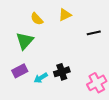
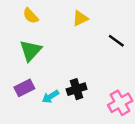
yellow semicircle: (37, 19) -> (31, 16), moved
black line: (94, 33) -> (116, 41), turned 48

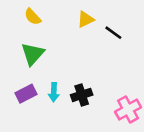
black line: (116, 41) -> (113, 33), moved
cyan arrow: (50, 97) -> (54, 92), moved, turned -56

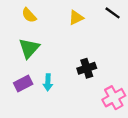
black line: (113, 33) -> (113, 13), moved
black cross: (82, 95) -> (87, 68), moved

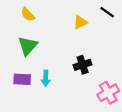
yellow triangle: (76, 18) -> (80, 22), moved
purple rectangle: (23, 84) -> (22, 79), turned 30

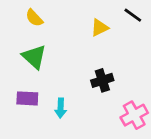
green triangle: (28, 46) -> (34, 57), turned -30
cyan arrow: (46, 78) -> (61, 108), moved

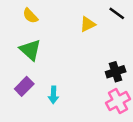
black cross: (102, 80) -> (116, 72), moved
purple rectangle: (27, 98) -> (24, 86), turned -48

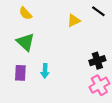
purple rectangle: (24, 86) -> (20, 73), turned -42
cyan arrow: (53, 95) -> (45, 71), moved

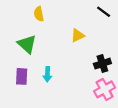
yellow semicircle: (25, 13) -> (39, 14), moved, turned 32
yellow triangle: (74, 21) -> (78, 35), moved

